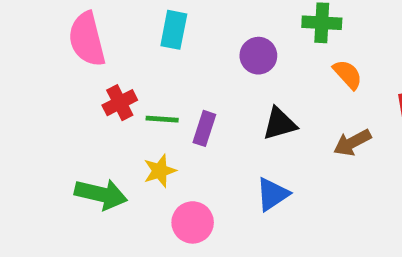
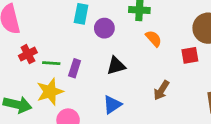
cyan rectangle: (174, 30) -> (81, 14), moved
brown arrow: (352, 143) -> (161, 90), moved, turned -30
yellow star: (160, 171) -> (50, 92), size x1.5

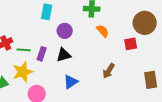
purple circle: (104, 28) -> (65, 31), moved
black triangle: (116, 66) -> (64, 55), moved

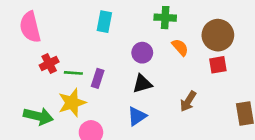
brown circle: (145, 23) -> (218, 35), moved
purple circle: (65, 31) -> (142, 53), moved
black triangle: (64, 55) -> (142, 84), moved

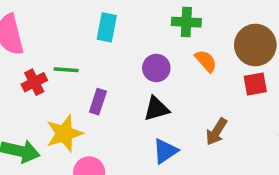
green line: (73, 73) -> (66, 70), moved
blue triangle: (137, 116) -> (165, 151), moved

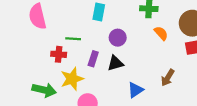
purple circle: (156, 68) -> (118, 38), moved
red cross: (34, 82) -> (59, 54), moved, turned 32
black triangle: (156, 109) -> (115, 63), moved

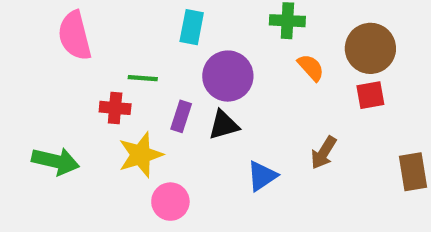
purple circle: (118, 38) -> (228, 76), size x1.5
green arrow: (44, 90) -> (56, 161), moved

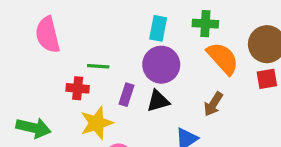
cyan rectangle: (192, 27) -> (158, 28), moved
orange semicircle: (311, 68) -> (223, 58), size x1.6
brown arrow: (324, 153) -> (213, 104), moved

